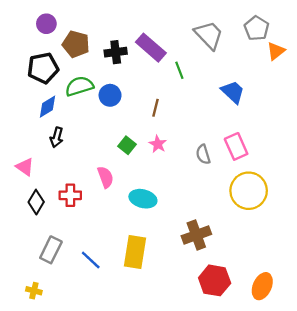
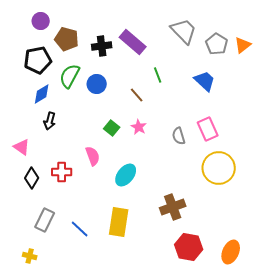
gray pentagon: (257, 28) -> (217, 44), moved
green line: (179, 70) -> (158, 75), moved
green semicircle: (79, 86) -> (70, 76), turned -45
brown line: (155, 108) -> (137, 95), turned -56
cyan ellipse: (143, 199) -> (126, 175), turned -65

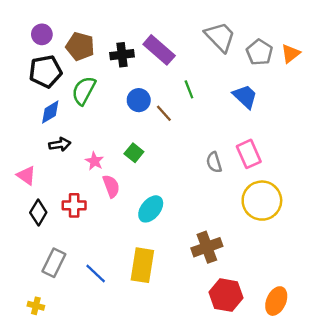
purple circle: (41, 21) -> (42, 34), moved
blue circle: (97, 84) -> (139, 100), moved
black arrow: (50, 121) -> (60, 144), turned -114
pink star: (139, 127) -> (94, 161), moved

